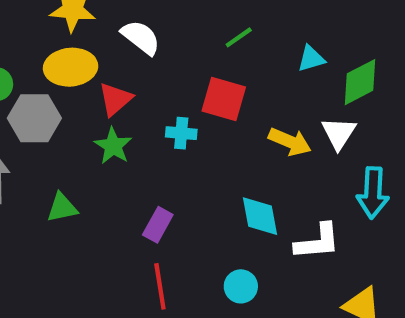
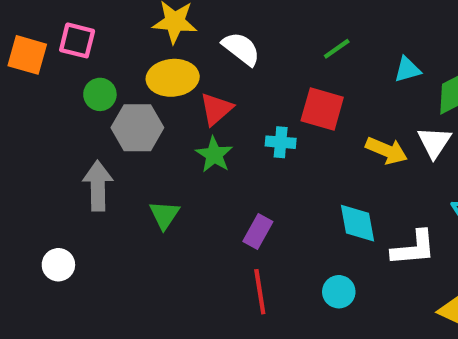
green triangle: (62, 208) -> (164, 215), turned -44

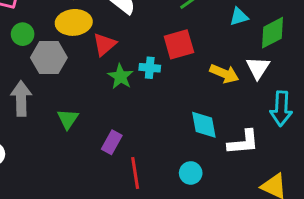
red square: (322, 109) -> (179, 44), turned -32
green star: (214, 155) -> (121, 77), moved
purple rectangle: (258, 231) -> (112, 142), moved

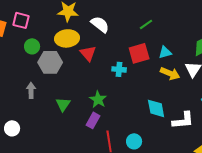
cyan triangle: (239, 17) -> (165, 52), moved
red triangle: (104, 44) -> (88, 53), turned -30
green star: (121, 77) -> (98, 99), moved
gray arrow: (21, 98) -> (31, 90), size x0.7
cyan circle: (191, 173) -> (134, 141), moved

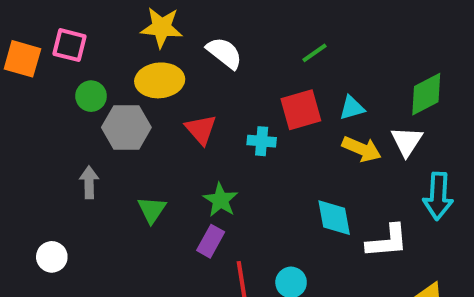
red triangle: (88, 53) -> (201, 129), moved

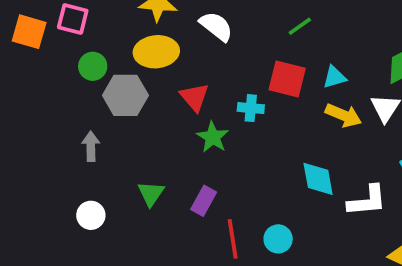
red square: (301, 110) -> (287, 79), turned 30
green star: (220, 200) -> (213, 137), moved
green triangle: (152, 210) -> (151, 193), moved
white circle: (52, 257) -> (91, 215), moved

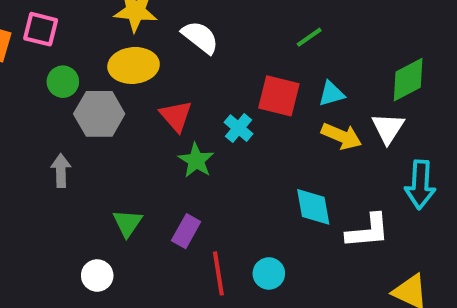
green line: (300, 26) -> (309, 37), moved
cyan cross: (251, 108) -> (239, 128), turned 35
white circle: (91, 215) -> (97, 276), moved

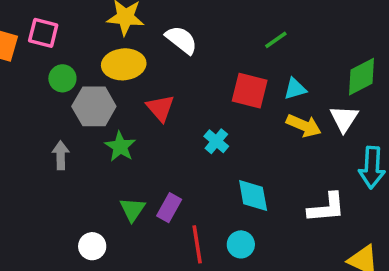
cyan cross: (239, 128) -> (216, 141), moved
green star: (196, 160) -> (120, 147), moved
cyan diamond: (313, 207) -> (253, 195), moved
green triangle: (127, 223) -> (132, 209), moved

